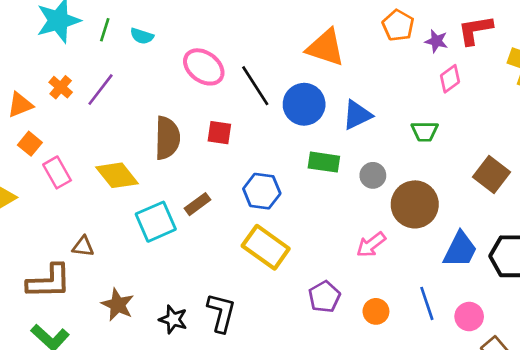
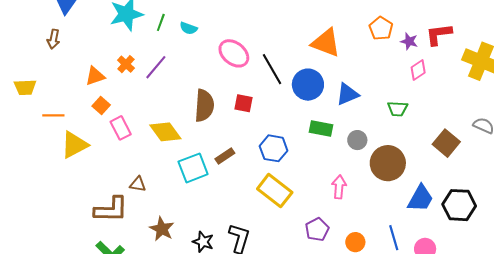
pink arrow: (371, 245) -> (339, 187), moved, turned 130

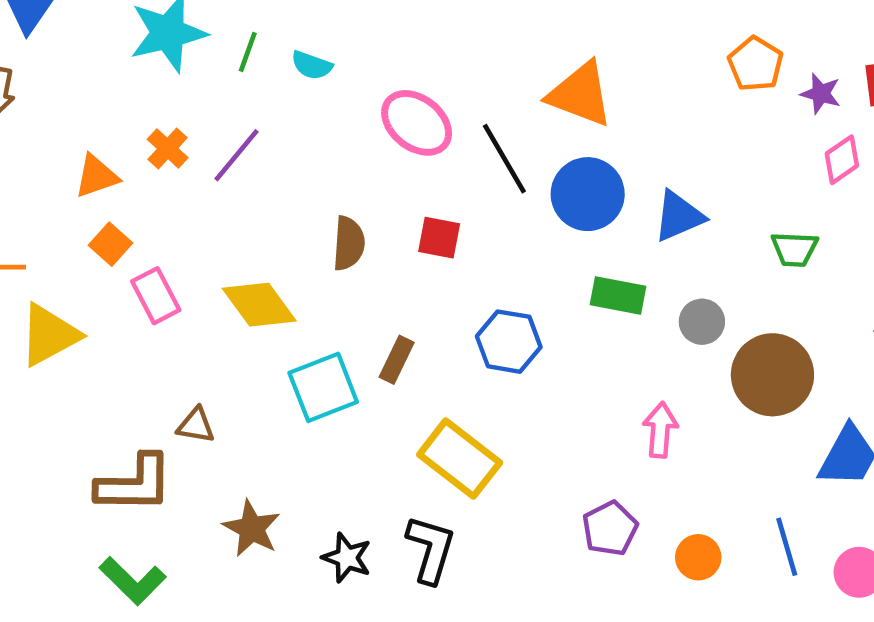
orange triangle: (326, 43) -> (580, 94), moved
brown semicircle: (204, 106) -> (349, 243), size x0.7
brown rectangle: (225, 156) -> (397, 360), turned -30
yellow rectangle: (275, 191) -> (460, 459), moved

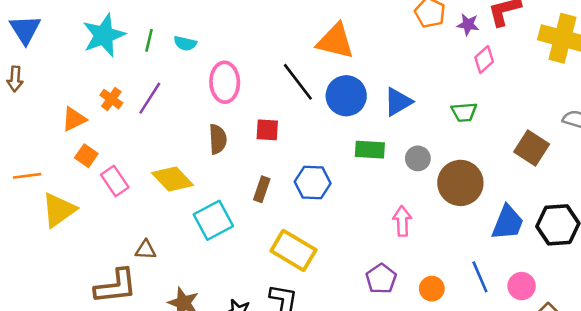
pink ellipse: (417, 123) -> (225, 82), moved, turned 57
brown rectangle: (397, 360) -> (262, 189), moved

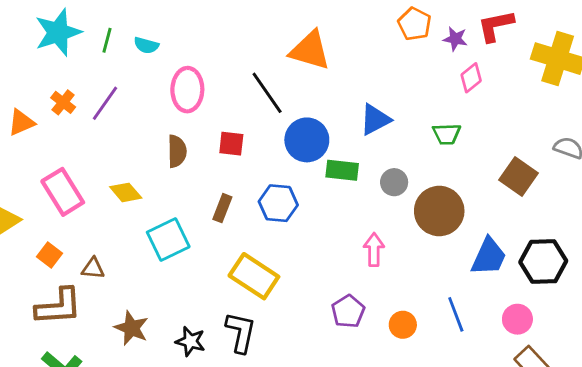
blue circle: (346, 96) -> (307, 140), moved
orange square: (86, 156) -> (50, 255), moved
yellow diamond: (172, 179) -> (126, 192), size x0.7
pink rectangle: (115, 181) -> (63, 192), size x1.4
pink circle: (522, 286) -> (517, 319), moved

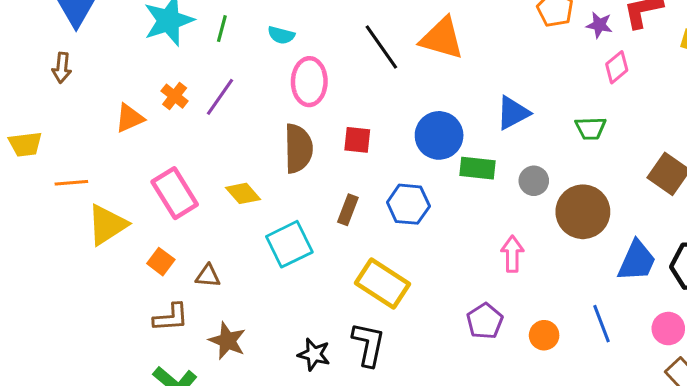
cyan semicircle: (146, 45) -> (281, 35), moved
black line: (267, 93) -> (381, 47), moved
brown semicircle: (177, 151) -> (298, 149), size x1.4
brown L-shape: (59, 307) -> (171, 317), size x0.7
brown star: (132, 328) -> (227, 341), moved

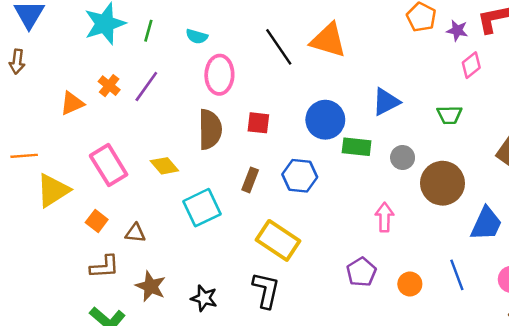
black star: (314, 354) -> (204, 298), moved

